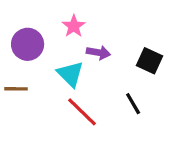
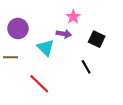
pink star: (74, 26) -> (73, 17), moved
red line: (82, 112) -> (39, 84), moved

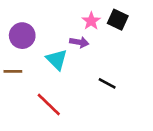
black square: (97, 39) -> (118, 20), moved
black line: (86, 67) -> (107, 83), turned -32

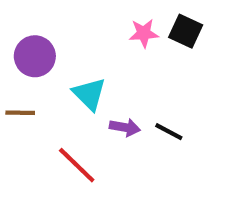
pink star: (91, 21) -> (144, 33), turned 30
purple arrow: (79, 42) -> (125, 127), moved

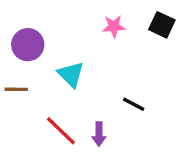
black square: (186, 31) -> (162, 25), moved
purple arrow: (125, 127) -> (99, 134), moved, turned 80

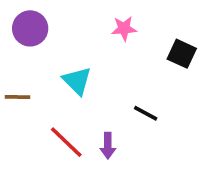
black square: (162, 25) -> (182, 54), moved
purple circle: (28, 45) -> (30, 28), moved

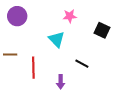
cyan triangle: (77, 81) -> (57, 39), moved
red line: (66, 142) -> (33, 68), moved, turned 45

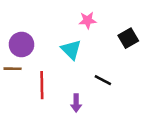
purple circle: (17, 16) -> (21, 44), moved
black square: (102, 30) -> (128, 38), turned 35

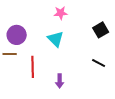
pink star: (88, 20) -> (61, 13), moved
black line: (103, 80) -> (99, 63), moved

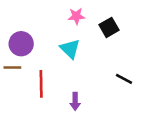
black square: (101, 30) -> (109, 27), moved

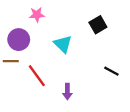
pink star: (76, 16) -> (37, 15), moved
red line: (41, 84) -> (37, 76), turned -35

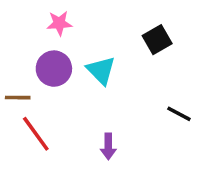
purple circle: (19, 40) -> (54, 69), moved
red line: (37, 76) -> (36, 134), moved

